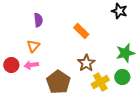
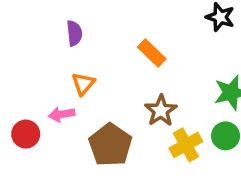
orange triangle: (33, 46) -> (83, 84), moved
red circle: (11, 65) -> (26, 134), moved

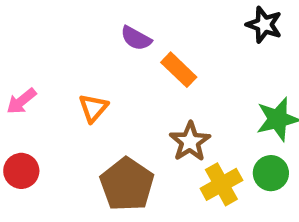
purple semicircle: (74, 33) -> (136, 38), moved, turned 125
pink arrow: (62, 114) -> (21, 101), moved, turned -30

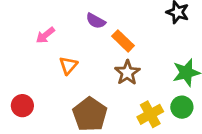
pink arrow: (21, 101) -> (45, 35), moved
brown star: (190, 142) -> (127, 73), moved

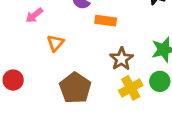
orange rectangle: (123, 41) -> (106, 21), turned -36
brown star: (127, 73) -> (121, 59), moved

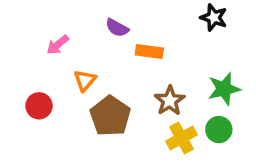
red circle: (13, 80) -> (39, 106), moved
brown pentagon: (75, 88) -> (110, 116), moved

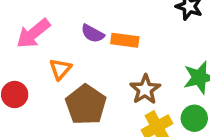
purple semicircle: (117, 28) -> (93, 33), moved
pink arrow: (58, 45) -> (33, 33), size x1.5

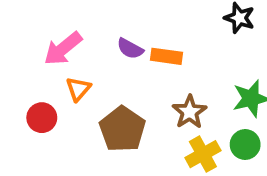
orange triangle: (60, 69) -> (78, 89), moved

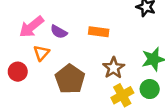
purple semicircle: (130, 49) -> (59, 32), moved

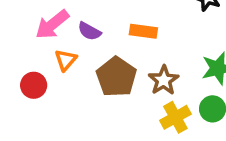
brown pentagon: (70, 79) -> (116, 77), moved

